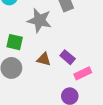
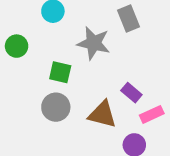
brown triangle: (44, 59) -> (102, 114), moved, size x1.5

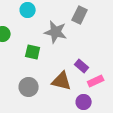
gray rectangle: (128, 18) -> (80, 15), turned 48
gray circle: (56, 107) -> (29, 87), moved

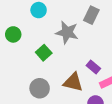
green square: (33, 52) -> (44, 53), turned 35

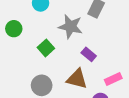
purple rectangle: (93, 67) -> (89, 54), moved

